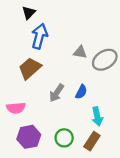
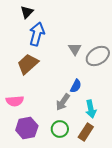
gray triangle: (80, 52) -> (75, 49), turned 48
gray arrow: (57, 93) -> (63, 102), moved

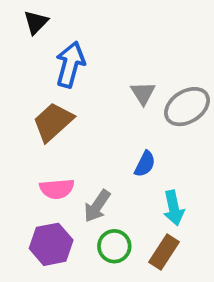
black triangle: (27, 12) -> (36, 22), moved
pink semicircle: (15, 101) -> (57, 189), moved
gray arrow: (63, 102) -> (97, 206), moved

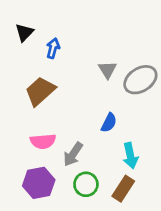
black triangle: (36, 22) -> (24, 32), moved
blue arrow: (70, 64) -> (53, 48), size x0.6

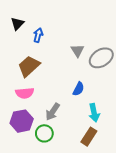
pink semicircle: (43, 141) -> (25, 93), moved
purple hexagon: (39, 183) -> (22, 121), moved
green circle: (86, 184) -> (44, 133), moved

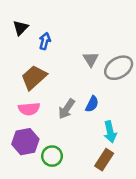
gray arrow: (53, 112) -> (67, 109), moved

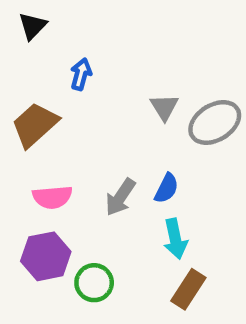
black triangle: (21, 28) -> (33, 26), moved
brown trapezoid: (34, 77) -> (35, 125), moved
cyan arrow: (110, 132) -> (175, 239), moved

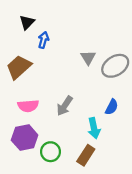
black triangle: (33, 26) -> (27, 22), moved
blue semicircle: (166, 188) -> (112, 107), moved
brown rectangle: (188, 289) -> (86, 155), moved

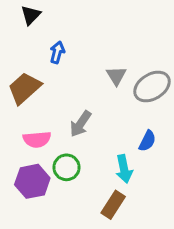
black triangle: (27, 22) -> (31, 15), moved
gray arrow: (65, 106) -> (80, 124), moved
green circle: (50, 152) -> (66, 167), moved

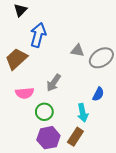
blue arrow: (57, 52) -> (38, 35), size x1.6
gray triangle: (116, 76) -> (78, 51), turned -48
purple hexagon: (32, 181) -> (48, 138), moved

